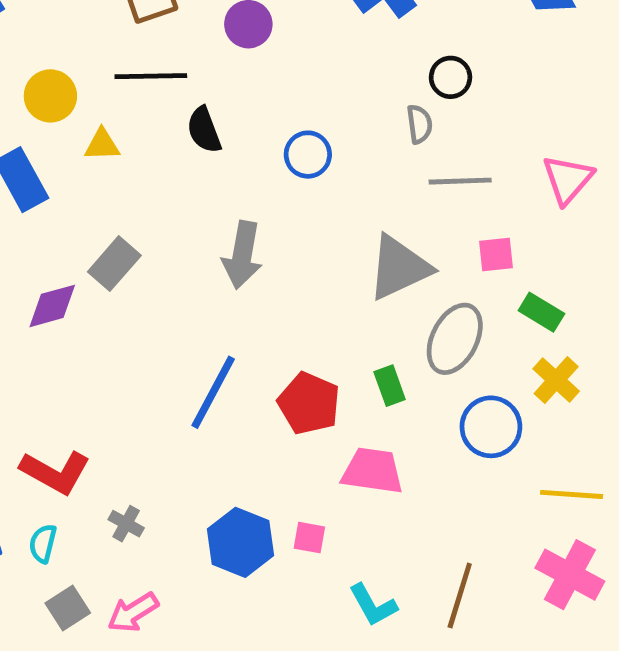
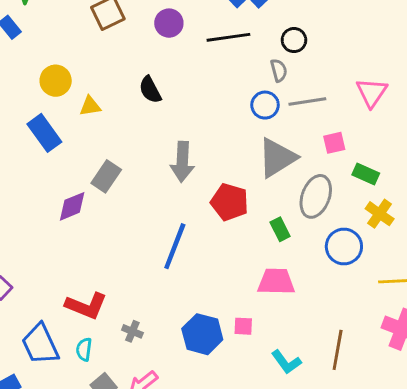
black line: (151, 76) -> (228, 37), moved
blue circle: (308, 155) -> (265, 105), moved
red pentagon: (309, 403) -> (230, 202), moved

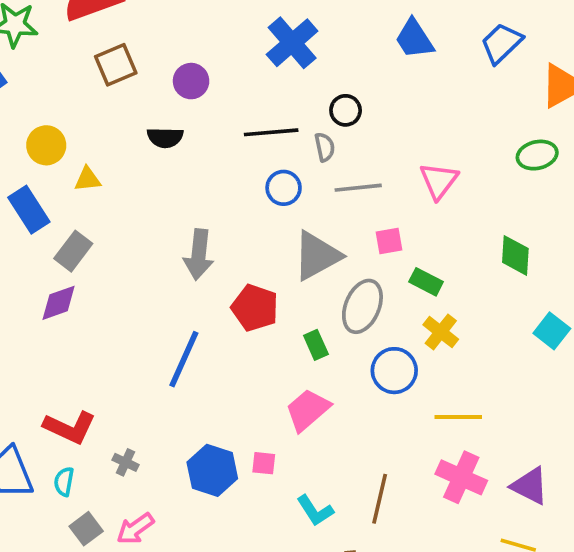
black line: (228, 37) -> (271, 132), moved
black semicircle: (150, 90) -> (165, 137), moved, turned -64
blue circle: (265, 105) -> (284, 188), moved
gray rectangle: (106, 176) -> (73, 251), moved
pink trapezoid: (276, 282) -> (308, 410), turned -45

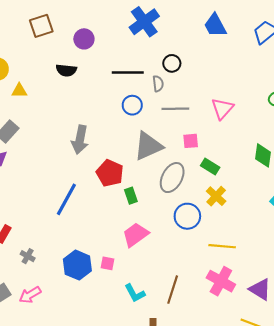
green rectangle: (316, 345) -> (131, 196), moved

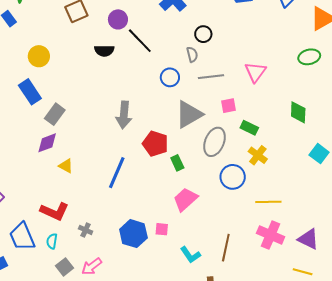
black line: (128, 72) -> (140, 41), moved, turned 52
yellow triangle: (19, 91) -> (66, 166), moved, turned 35

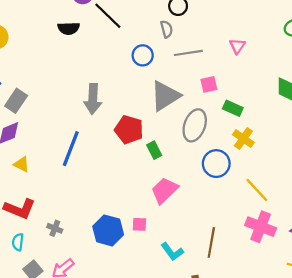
pink triangle: (255, 72) -> (237, 46), size x0.7
yellow triangle: (66, 166) -> (22, 164), moved
blue line: (117, 173) -> (71, 149), moved
yellow line: (268, 202) -> (257, 190), turned 50

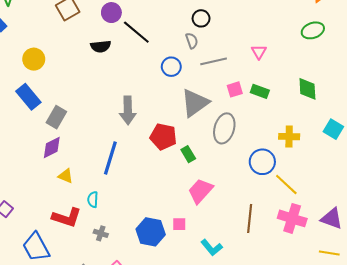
green rectangle: (233, 108) -> (260, 91), moved
yellow cross: (243, 139) -> (289, 137), moved, turned -30
blue circle: (216, 164) -> (262, 162), moved
cyan semicircle: (18, 242) -> (93, 199), moved
brown line: (211, 242) -> (250, 219), moved

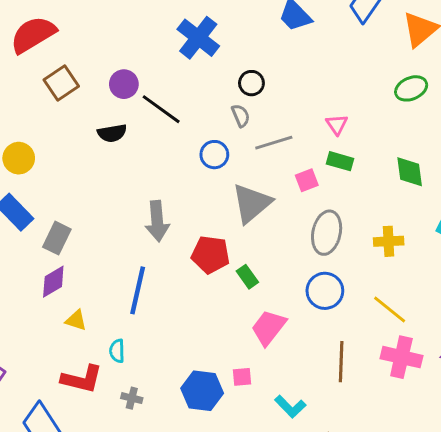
green rectangle: (260, 91) -> (340, 161), moved
gray ellipse: (224, 128) -> (327, 233), moved
blue circle: (262, 162) -> (325, 291), moved

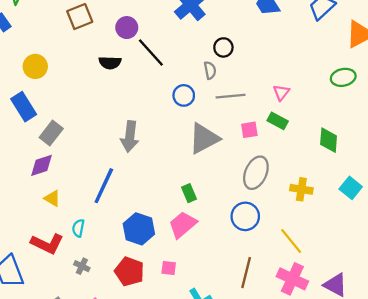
red pentagon: (210, 255) -> (129, 271), moved
pink trapezoid: (269, 328) -> (183, 225), moved
blue hexagon: (202, 391) -> (139, 229), moved

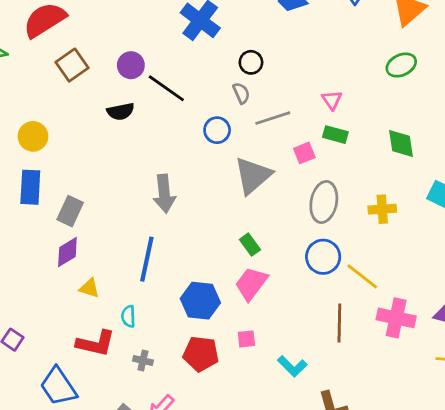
blue rectangle: (24, 107) -> (30, 187), turned 48
yellow line: (291, 241) -> (362, 276), moved

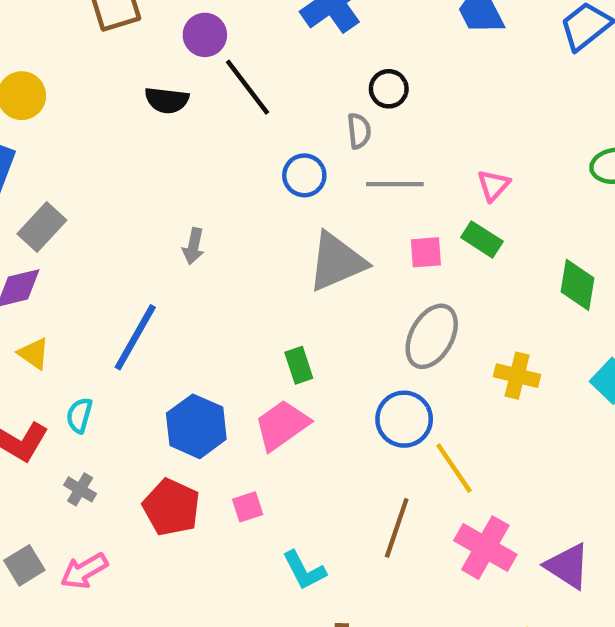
gray arrow: (164, 194) -> (193, 246), size x0.6
pink square: (246, 339) -> (248, 507), turned -30

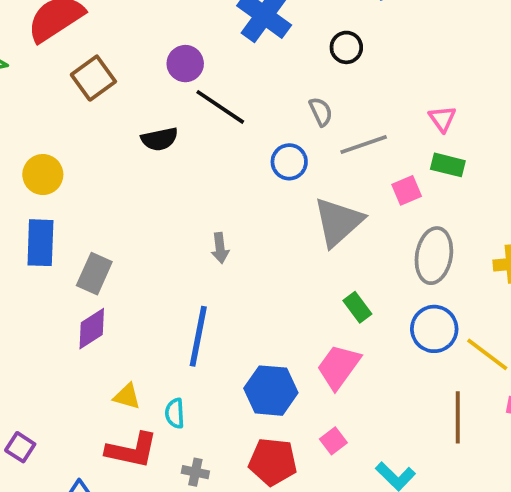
purple circle: (205, 35) -> (185, 64), moved
black circle: (389, 89) -> (346, 47), moved
yellow triangle: (34, 354) -> (127, 396), moved
green rectangle: (299, 365) -> (357, 307), moved

